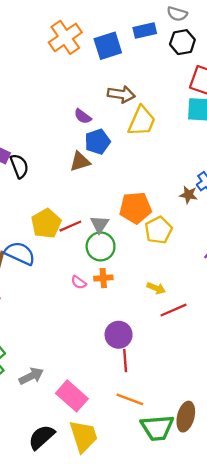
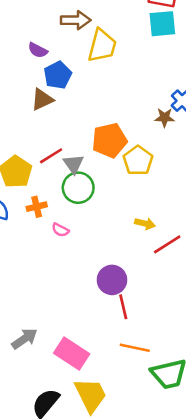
red line: (70, 226) -> (51, 156), moved
orange cross: (103, 278) -> (37, 207), moved

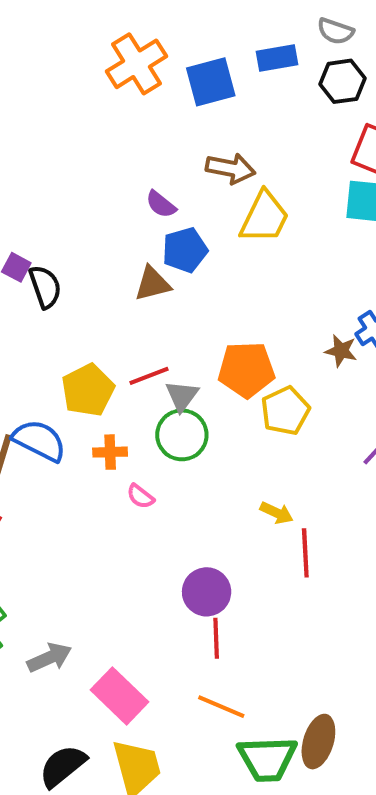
red line: (167, 244) -> (305, 553), turned -72

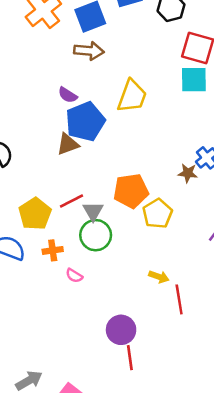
brown arrow: (230, 168) -> (89, 51), moved
blue pentagon: (185, 250) -> (85, 121), size x1.4

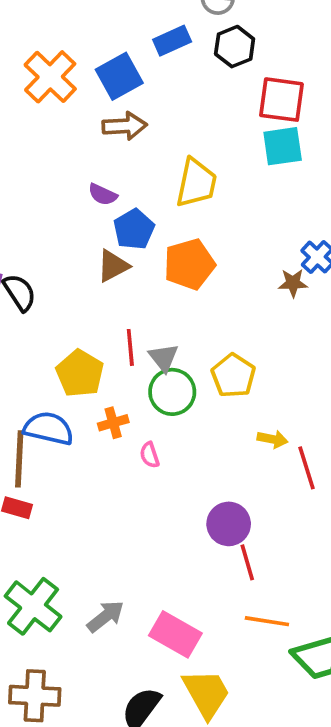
blue pentagon: (85, 121) -> (134, 229), size x0.7
orange pentagon: (131, 191) -> (189, 264), moved
red line: (72, 201) -> (130, 347), turned -60
yellow pentagon: (157, 214) -> (233, 376), moved
pink semicircle: (74, 276) -> (150, 455), turned 48

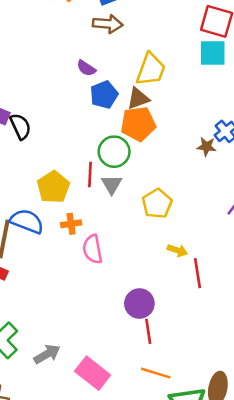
brown triangle: (113, 266) -> (138, 99), moved
green circle: (172, 392) -> (114, 152), moved
pink semicircle: (150, 455) -> (93, 249), size x1.6

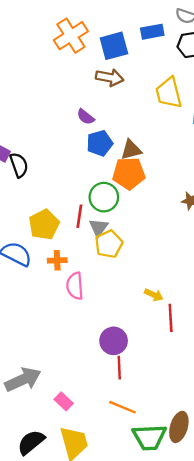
yellow trapezoid: (151, 69) -> (169, 93), moved, turned 140
yellow pentagon: (157, 204) -> (109, 244), moved
gray arrow: (47, 354) -> (23, 380), size x1.4
pink rectangle: (93, 373) -> (64, 401), size x0.6

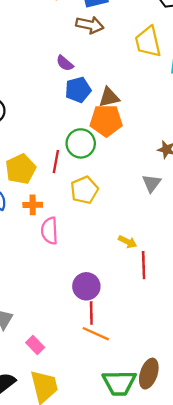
gray triangle: (98, 228) -> (152, 183), moved
orange line: (123, 407) -> (96, 334), moved

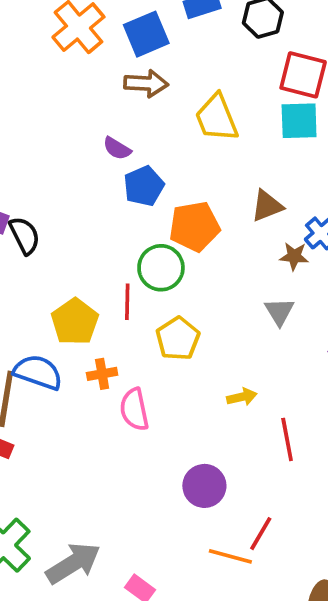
yellow trapezoid: (148, 42) -> (217, 118), moved
brown triangle: (109, 97) -> (267, 206), moved
yellow arrow: (128, 242) -> (242, 397), moved, turned -30
red line: (91, 313) -> (261, 534), moved, turned 40

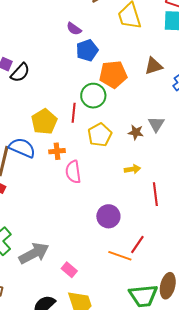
black semicircle: (25, 235) -> (20, 73), turned 65
brown star: (294, 256) -> (136, 132), moved

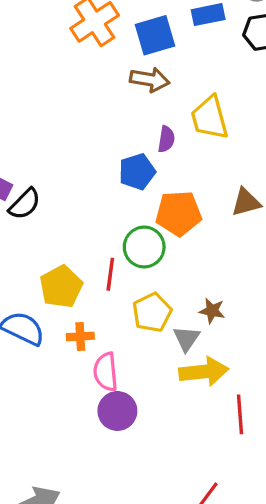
purple semicircle: (74, 29) -> (166, 139), moved, turned -119
gray triangle: (156, 124) -> (186, 339), moved
yellow arrow: (132, 169) -> (204, 372), size x1.8
purple circle: (108, 216) -> (117, 411), moved

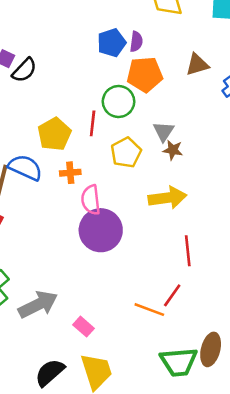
purple semicircle: (166, 139) -> (136, 42), moved
gray triangle: (186, 339) -> (163, 131), moved
purple circle: (117, 411) -> (101, 230), size x1.4
red line: (240, 414) -> (188, 251), moved

